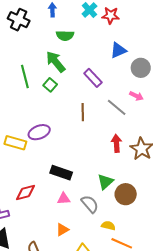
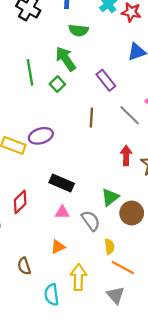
red diamond: (26, 192) -> (20, 202), turned -35
yellow semicircle: (108, 226) -> (109, 246), turned 64

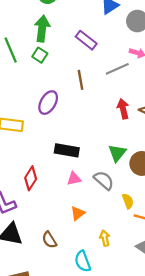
green arrow: (66, 59) -> (42, 29), turned 55
gray line: (130, 115) -> (117, 69), turned -55
purple ellipse: (41, 136) -> (48, 103), moved, turned -30
yellow arrow: (78, 277) -> (105, 238), size x0.6

